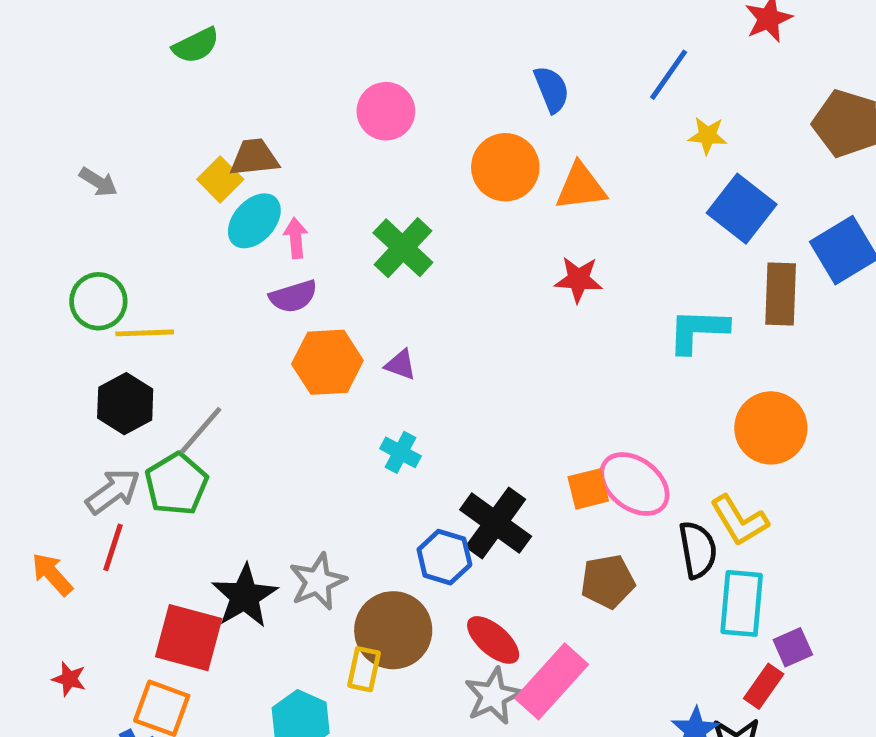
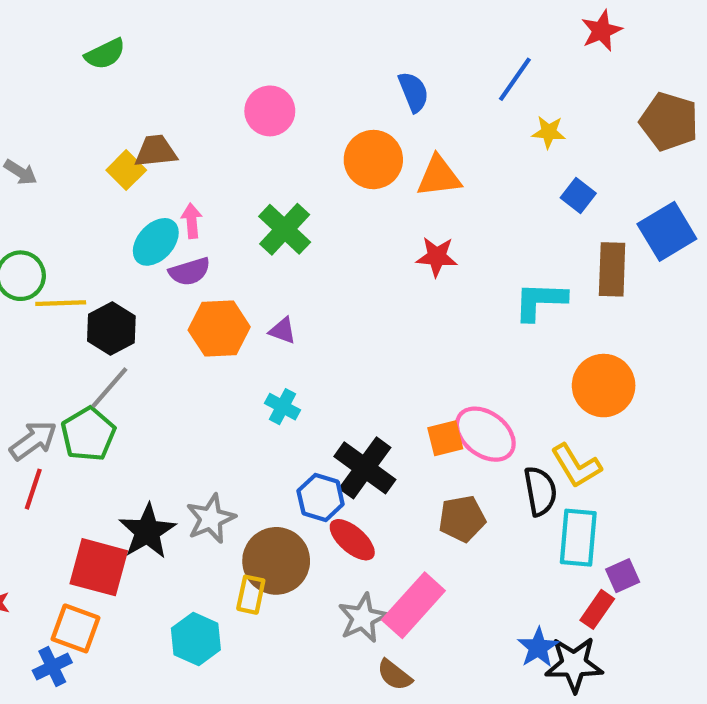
blue square: (742, 209) -> (578, 195), size x0.6
cyan ellipse: (254, 221) -> (156, 242), moved
black hexagon: (125, 404) -> (111, 329), moved
red ellipse: (493, 640) -> (352, 540), moved

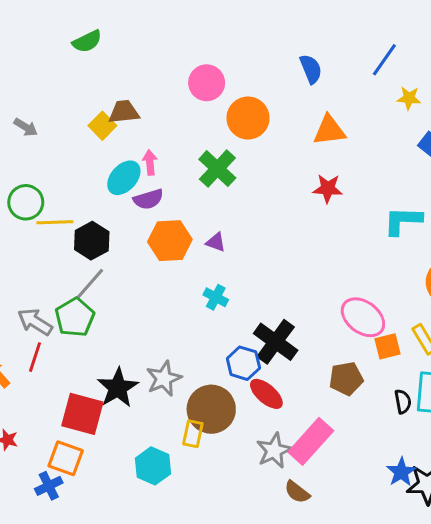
orange circle: (373, 160) -> (248, 118), moved
orange square: (445, 438) -> (387, 346), moved
gray arrow: (33, 440) -> (35, 322), turned -112
black semicircle: (540, 491) -> (403, 402), moved, size x0.7

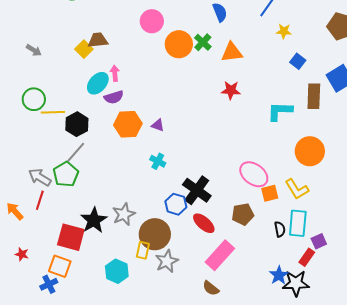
green cross: (217, 169) -> (203, 42), moved, size x0.7
red ellipse: (266, 394) -> (204, 223), moved
gray star: (274, 451) -> (167, 261), moved

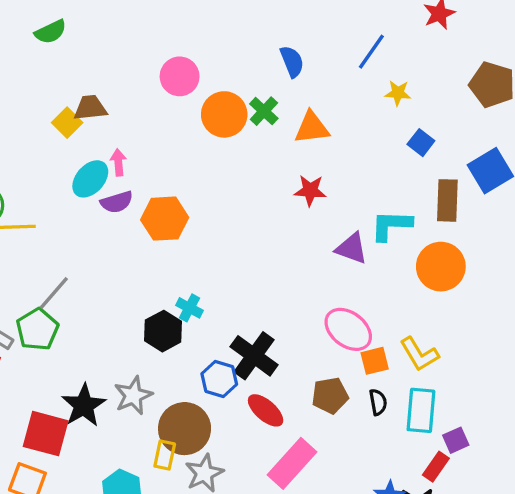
black hexagon: (77, 124) -> (163, 331), moved
orange hexagon: (128, 124) -> (165, 219), moved
purple triangle: (158, 125) -> (352, 248), moved, size x1.5
orange circle: (310, 151) -> (441, 267), moved
black semicircle: (280, 229) -> (378, 402), moved

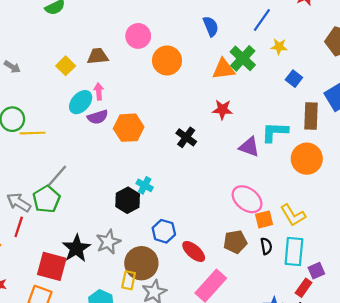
brown trapezoid: (90, 108) -> (98, 56), moved
green cross: (264, 111) -> (243, 58), moved, size x1.4
black cross: (254, 356) -> (186, 137), moved, size x0.7

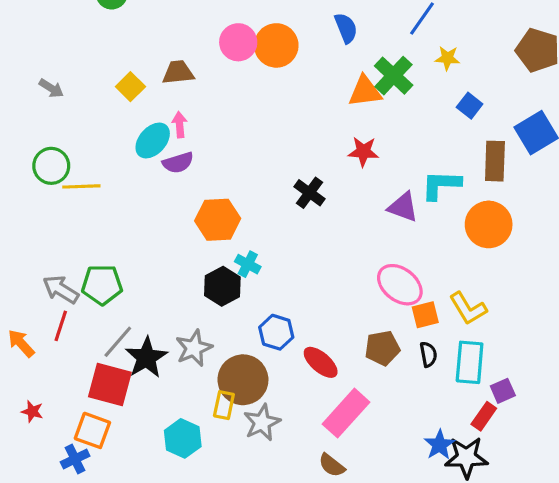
orange circle: (167, 60) -> (276, 45), moved
orange hexagon: (129, 128) -> (218, 220), moved
gray line: (57, 176) -> (118, 342), moved
green pentagon: (46, 199) -> (102, 285), turned 30

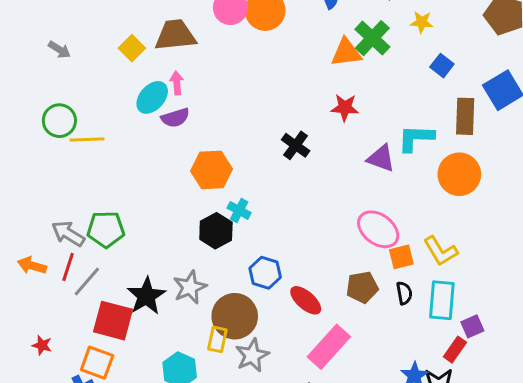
brown trapezoid: (178, 72) -> (175, 35), size x1.4
gray line: (118, 342) -> (87, 281), moved
orange arrow: (21, 343) -> (32, 266), moved, turned -32

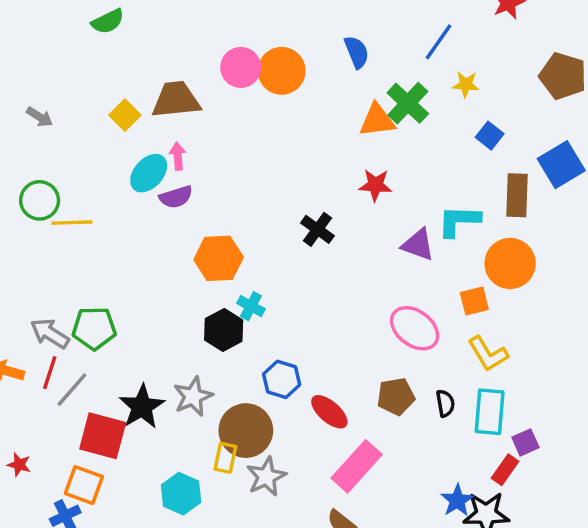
orange square: (401, 257) -> (474, 301), moved

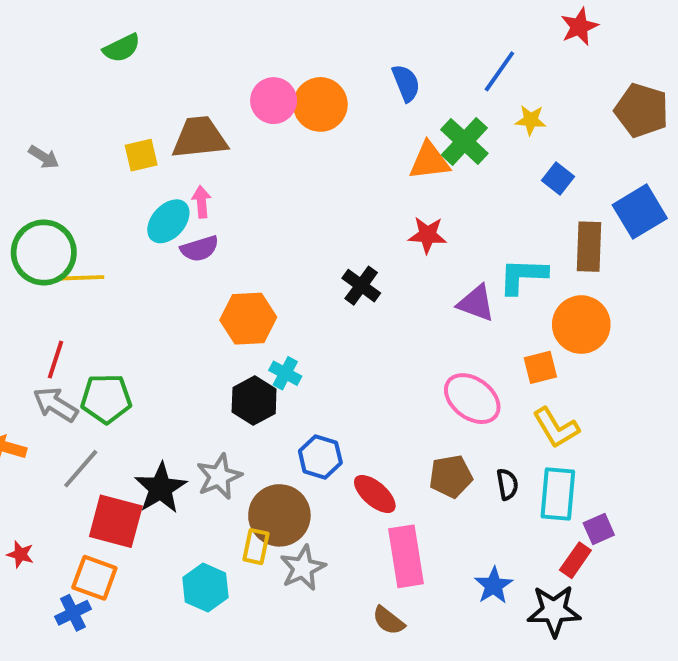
yellow square: (125, 115) -> (141, 155), turned 32
green circle: (40, 200) -> (44, 252), size x1.4
red line: (50, 373) -> (55, 360), moved
pink rectangle: (357, 466) -> (406, 556), turned -51
blue star: (457, 500) -> (494, 586), moved

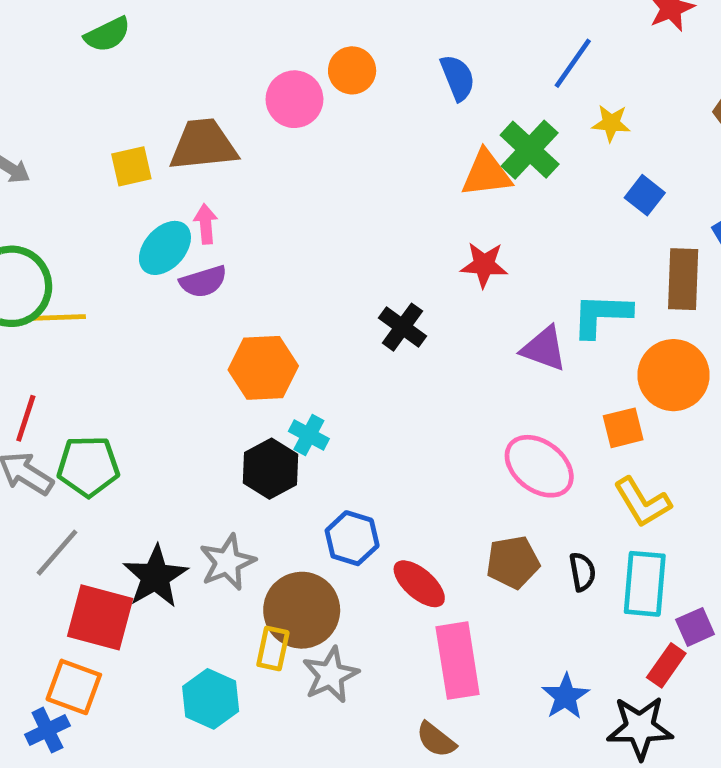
orange circle: (320, 104) -> (352, 70), moved, size x0.7

